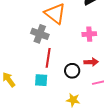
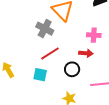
red line: (48, 58) -> (50, 54), turned 42
red arrow: (91, 62) -> (86, 53), moved

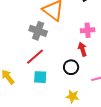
red arrow: (86, 53) -> (82, 49), turned -104
red line: (50, 54) -> (35, 57), moved

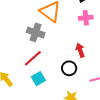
pink cross: (88, 30) -> (86, 18), moved
cyan square: (40, 77) -> (38, 79), turned -32

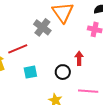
red line: (33, 58) -> (18, 49), moved

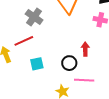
gray cross: (42, 27) -> (34, 17), moved
pink line: (88, 91) -> (84, 80), moved

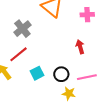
gray cross: (34, 17) -> (22, 29), turned 30
black circle: (69, 63) -> (61, 74), moved

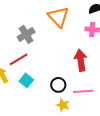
red arrow: (80, 47) -> (81, 60), size x1.5
cyan square: (37, 73) -> (26, 80), moved, turned -32

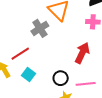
gray cross: (26, 34) -> (40, 28), moved
red arrow: (81, 60) -> (82, 53), turned 35

